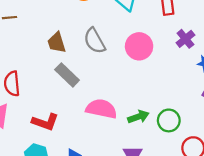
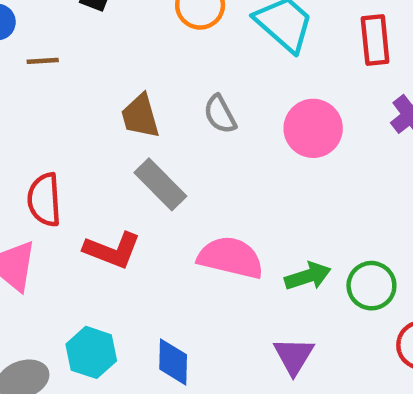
gray semicircle: (95, 41) -> (220, 114), size x0.7
red L-shape: (45, 122) -> (112, 250), moved

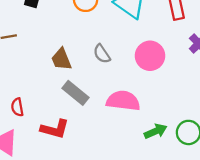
red semicircle: (44, 200) -> (17, 107), size x0.7
pink semicircle: (231, 258) -> (123, 101), moved

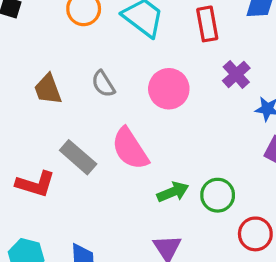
gray rectangle: (76, 93) -> (78, 157), moved
pink semicircle: (123, 101) -> (130, 149), turned -132

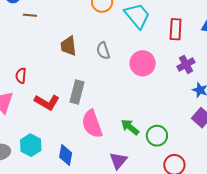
pink semicircle: (130, 149) -> (92, 124), moved
gray rectangle: (78, 157) -> (77, 92), turned 50
green arrow: (173, 192) -> (130, 127), turned -132

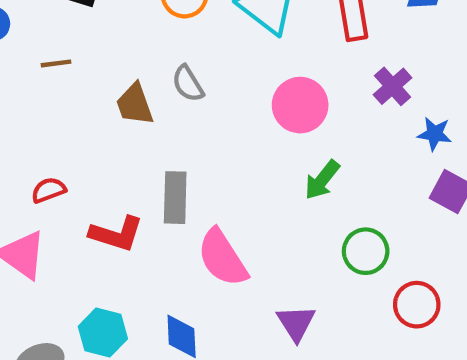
brown line: (30, 15) -> (56, 63), moved
gray semicircle: (103, 51) -> (188, 84), moved
red semicircle: (21, 76) -> (49, 190), turned 77
green arrow: (130, 127) -> (322, 180), moved, turned -78

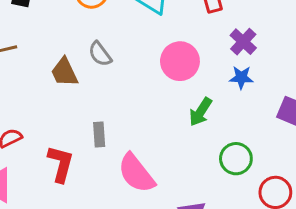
blue star: (435, 134) -> (241, 77), moved
gray rectangle: (175, 198) -> (99, 134), size x0.7
red L-shape: (116, 234) -> (61, 164), turned -87

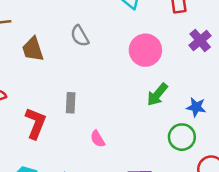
brown trapezoid: (64, 72) -> (33, 49), moved
blue star: (241, 77) -> (196, 107), moved
pink semicircle: (136, 173) -> (98, 139), size x0.5

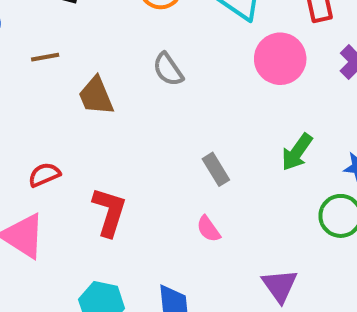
pink circle: (145, 50) -> (280, 59), moved
gray rectangle: (71, 103) -> (216, 169), moved, turned -30

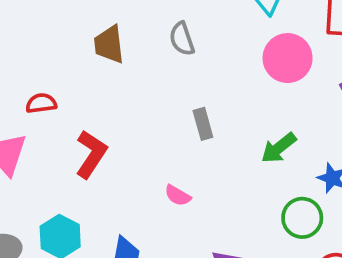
gray rectangle: (216, 169) -> (203, 124), moved
pink semicircle: (208, 229) -> (178, 196), turned -40

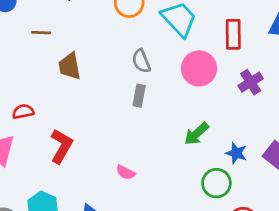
gray semicircle: (182, 39) -> (141, 61), moved
gray rectangle: (203, 124) -> (139, 96), moved, turned 30

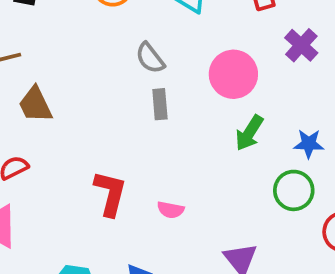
brown trapezoid: (70, 66) -> (35, 105), moved
pink circle: (199, 68) -> (233, 74), moved
red L-shape: (61, 146) -> (110, 193), moved

